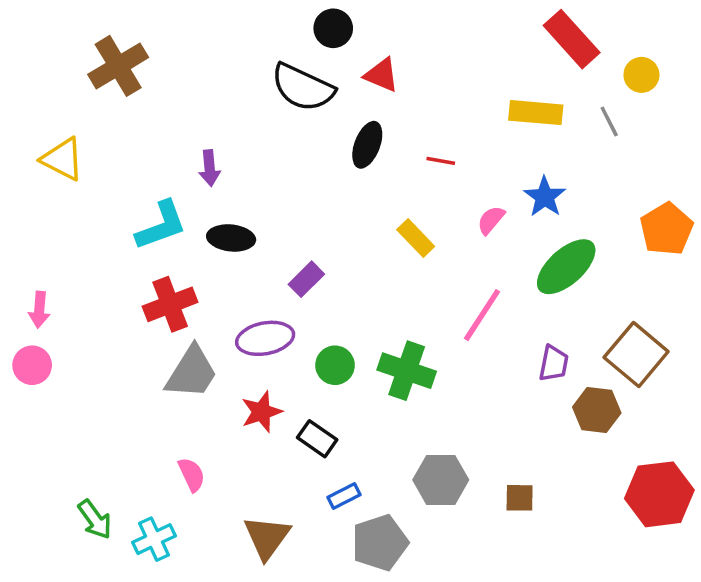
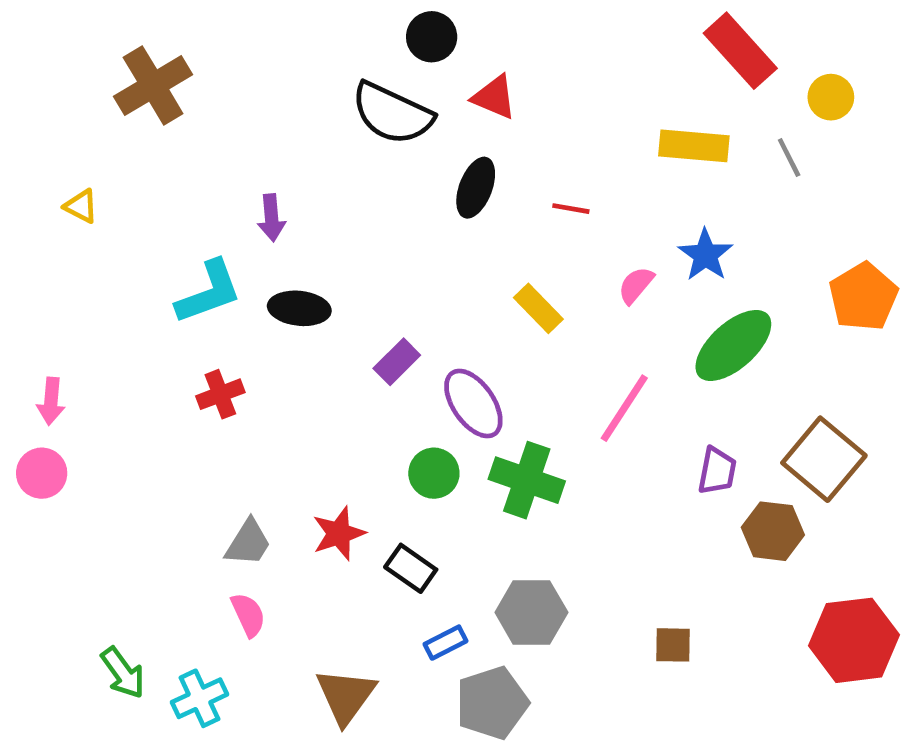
yellow triangle: (63, 159) -> (81, 206), size x0.6
red cross: (170, 304) -> (220, 394), size x0.7
purple ellipse: (265, 338) -> (473, 404), moved, turned 66
gray trapezoid: (192, 372) -> (248, 543), moved, size x0.7
gray hexagon: (441, 480) -> (531, 612), moved

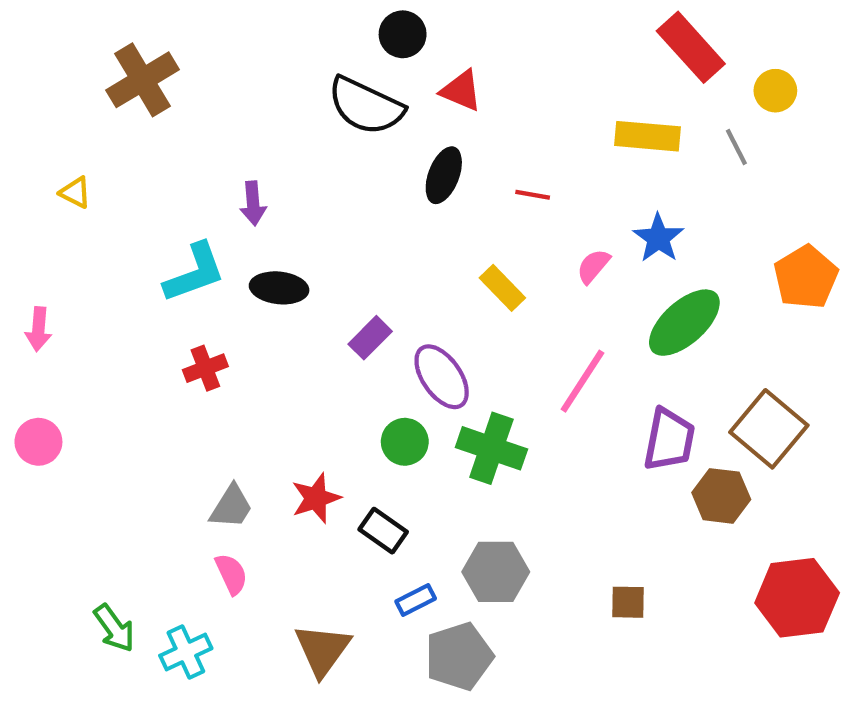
pink arrow: (51, 401) -> (38, 329), moved
purple trapezoid: (717, 471) -> (669, 440), size x1.4

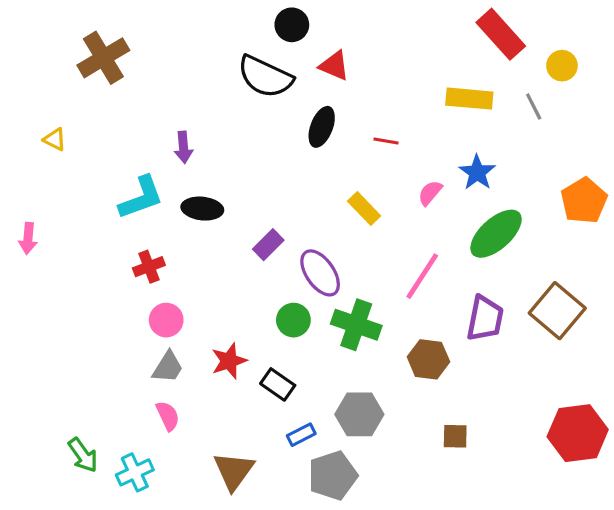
pink circle: (38, 442) -> (166, 320), moved
brown hexagon: (721, 496) -> (428, 359), moved

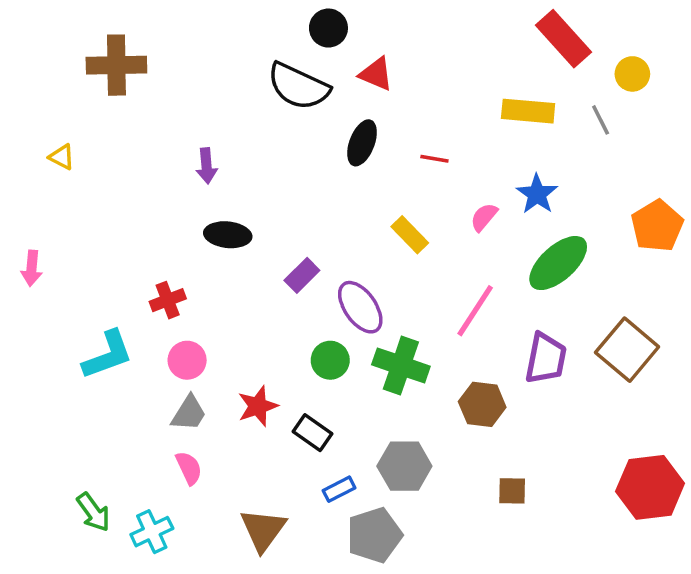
brown cross: (103, 58) -> (116, 65), turned 30
cyan L-shape: (141, 198) -> (108, 355), moved

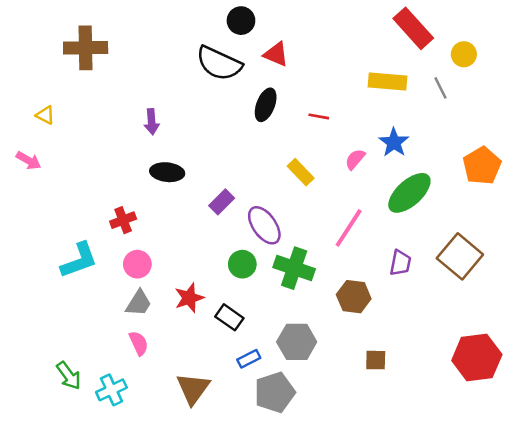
pink arrow: (32, 268) -> (29, 161), moved, turned -65
purple trapezoid: (546, 358) -> (400, 263), size x0.7

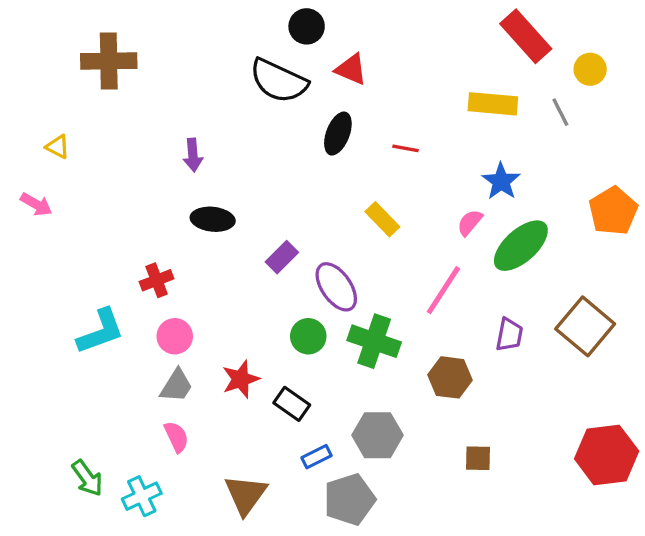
pink semicircle: (355, 159) -> (470, 223), moved

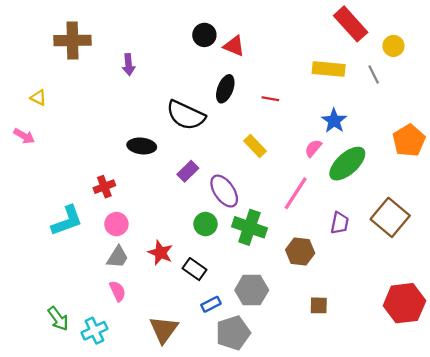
black circle: (307, 26) -> (204, 35), moved
black semicircle: (279, 81) -> (186, 115), moved
purple arrow: (193, 155) -> (129, 65), moved
red star: (241, 379) -> (160, 253), turned -30

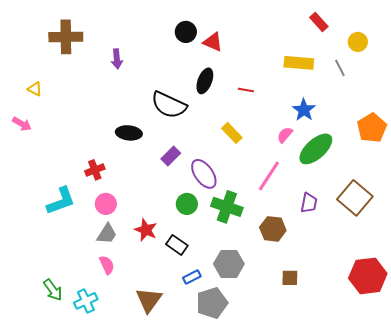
red rectangle: (351, 24) -> (319, 22), size x0.6

